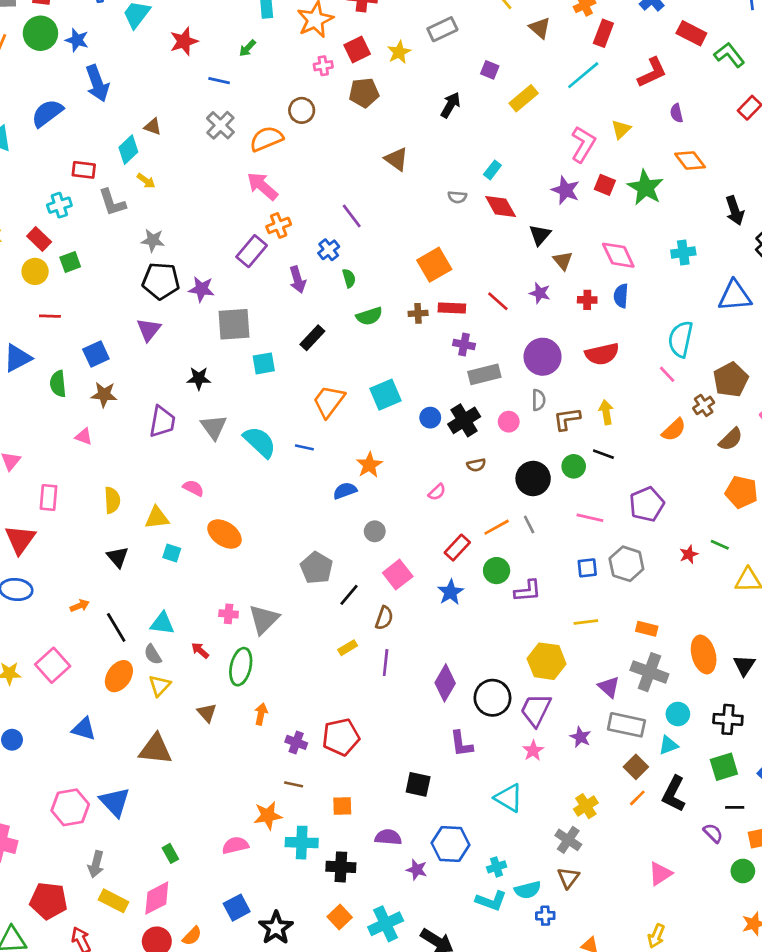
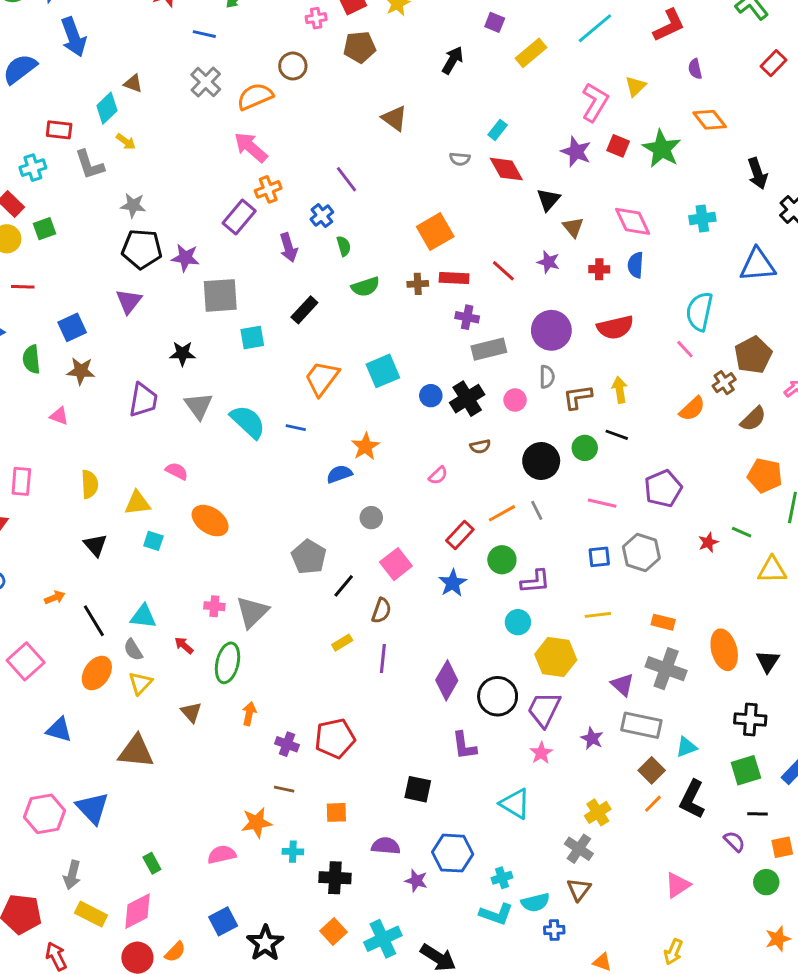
cyan circle: (678, 714) -> (518, 622), moved
cyan cross: (302, 843) -> (293, 852), size x0.6

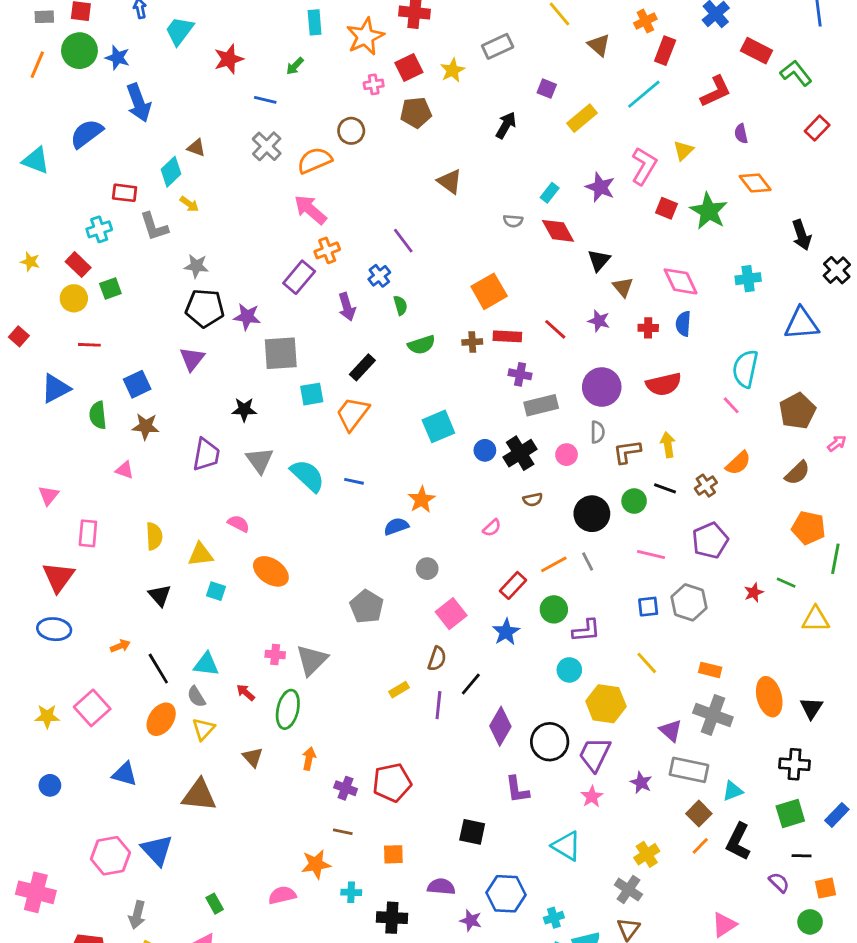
purple star: (576, 152) -> (600, 187), moved
orange trapezoid: (322, 378) -> (353, 414), moved
brown cross: (724, 383) -> (706, 486), moved
black line: (344, 586) -> (471, 684), moved
yellow line: (598, 615) -> (647, 663), turned 55

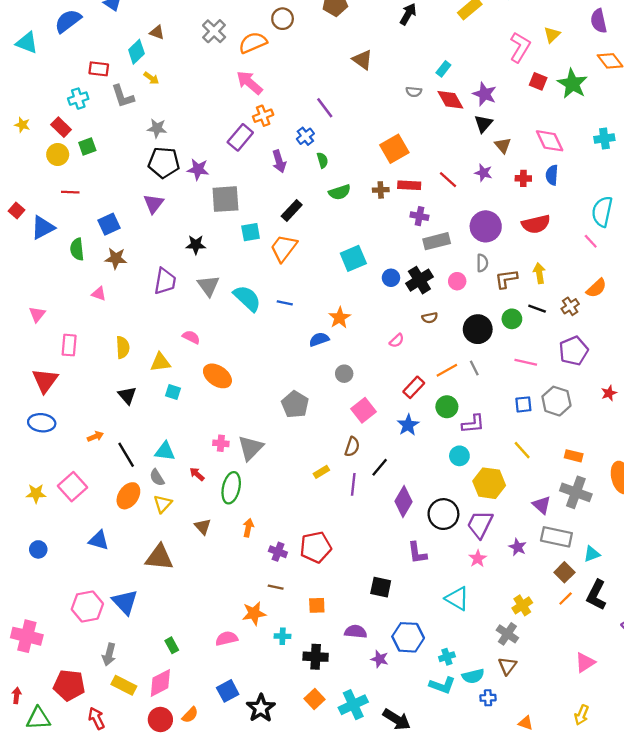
purple semicircle: (741, 134) -> (599, 21), size x1.5
purple star: (600, 187) -> (485, 94), moved
red square: (19, 336) -> (17, 210), moved

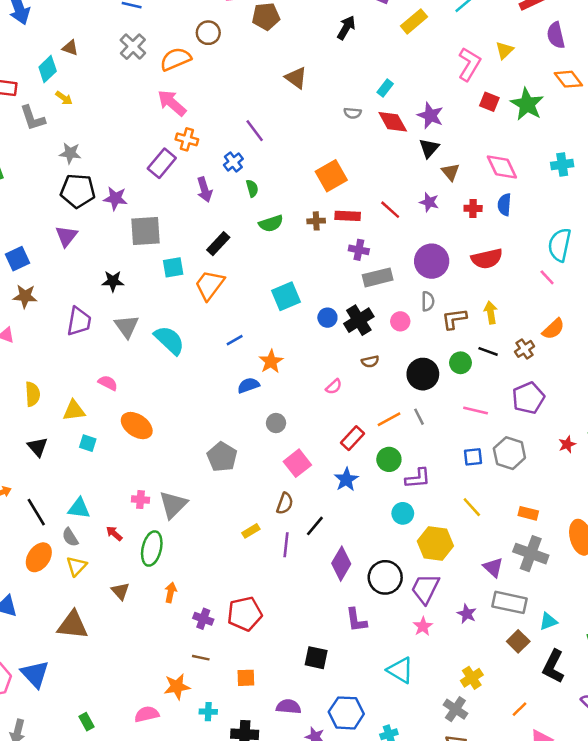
orange cross: (263, 116) -> (187, 139), turned 36
blue line: (285, 303) -> (235, 340), moved, turned -42
orange line: (566, 599) -> (519, 709), moved

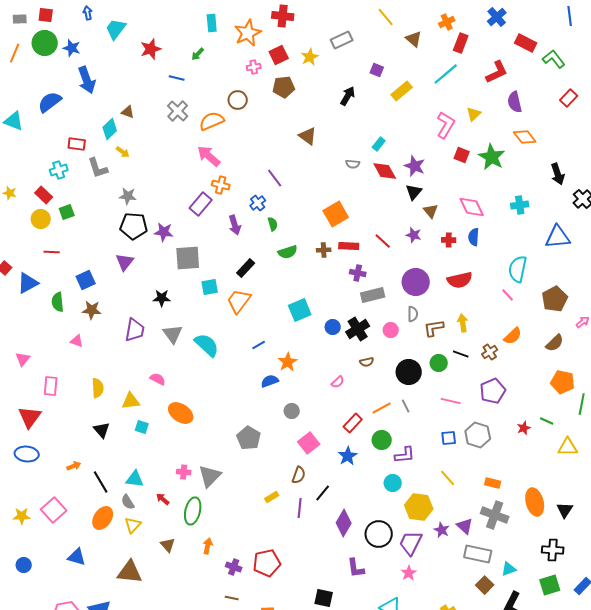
purple star: (467, 614) -> (442, 530), moved

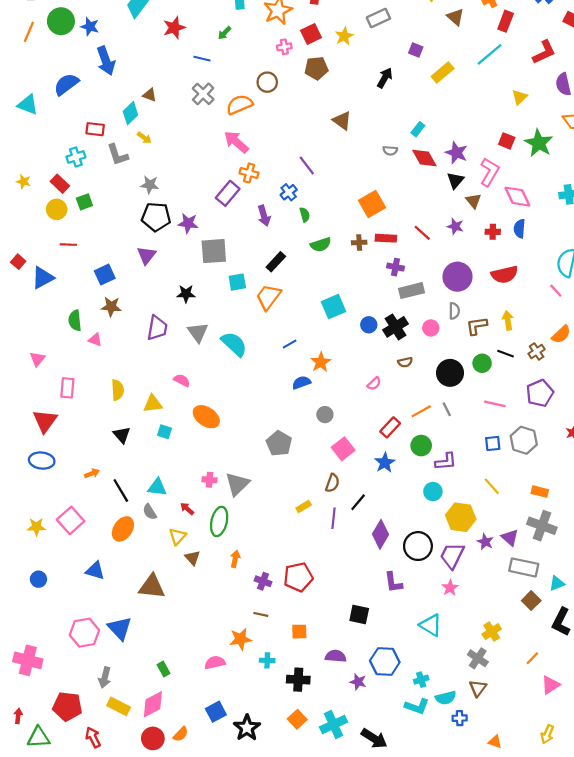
pink L-shape: (446, 125) -> (490, 172), moved
green semicircle: (58, 302) -> (75, 321), moved
yellow triangle: (133, 525) -> (177, 536), moved

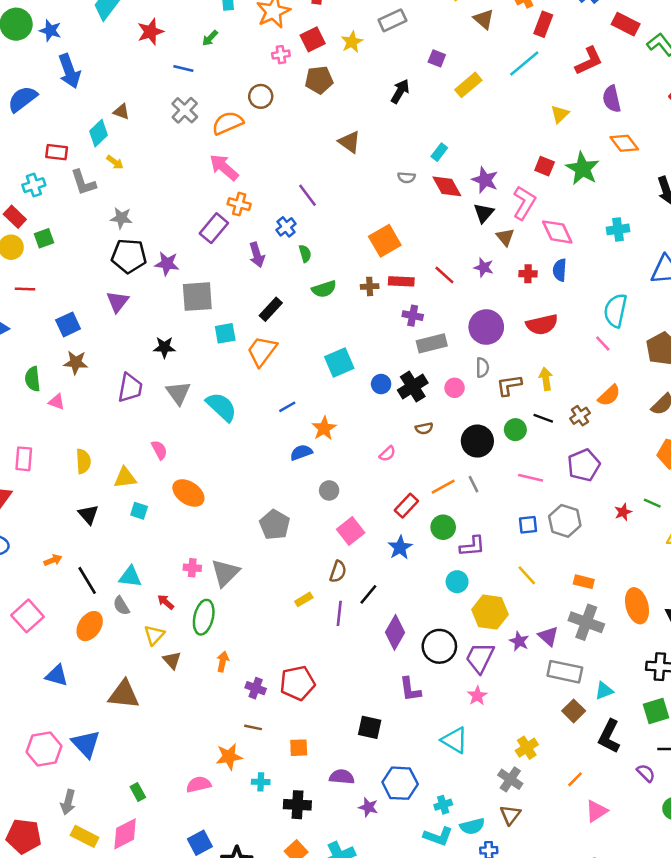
pink semicircle: (182, 380) -> (159, 450), turned 35

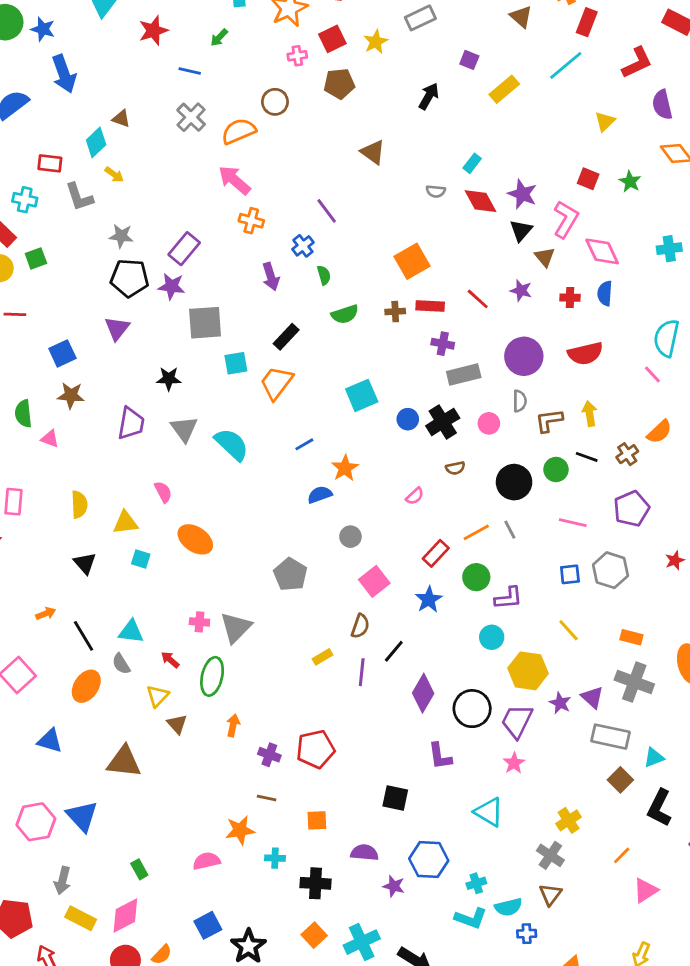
green star: (583, 169) -> (630, 182), size x0.6
cyan cross: (34, 185) -> (25, 200), turned 30
purple rectangle: (214, 228) -> (184, 249), moved

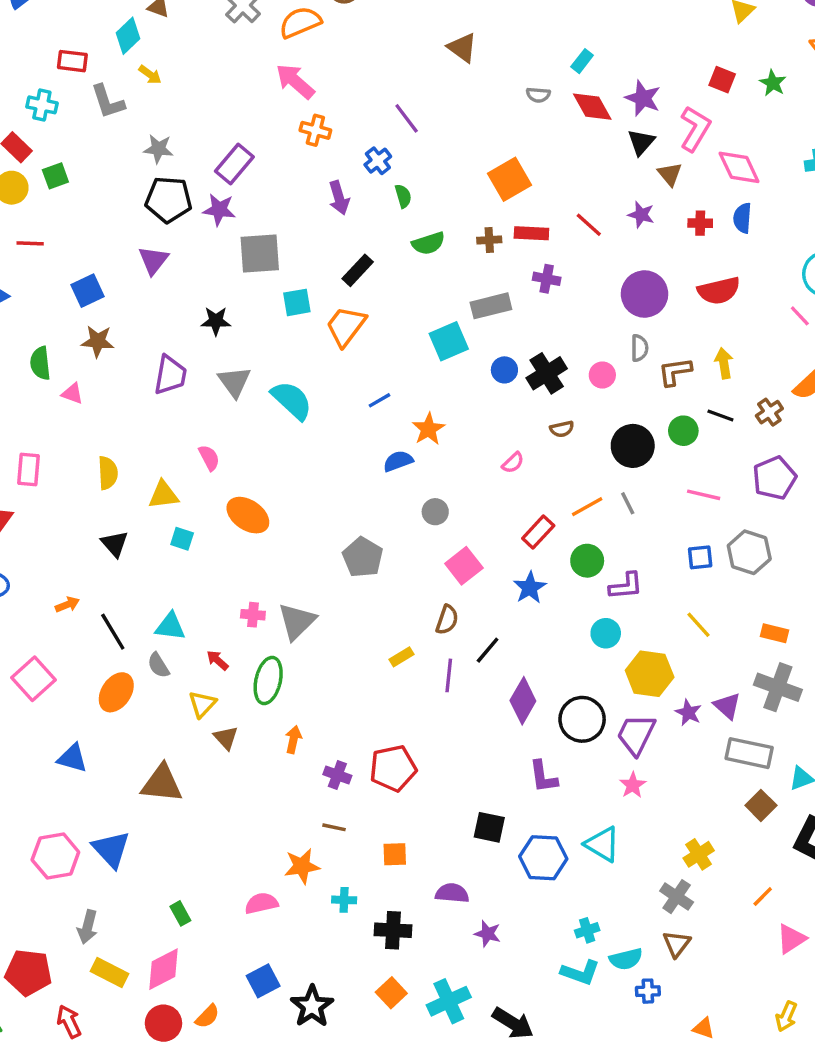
gray rectangle: (464, 374) -> (491, 306), moved
blue hexagon: (429, 860) -> (543, 858), moved

